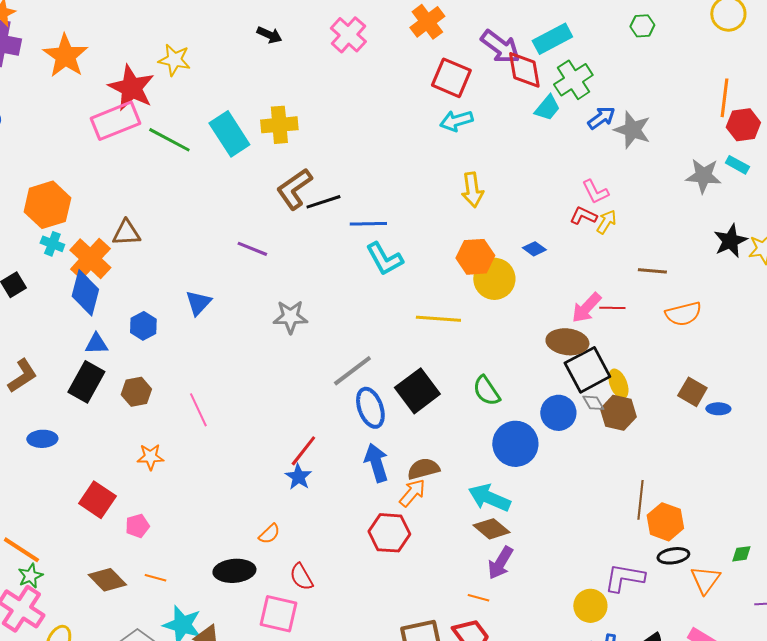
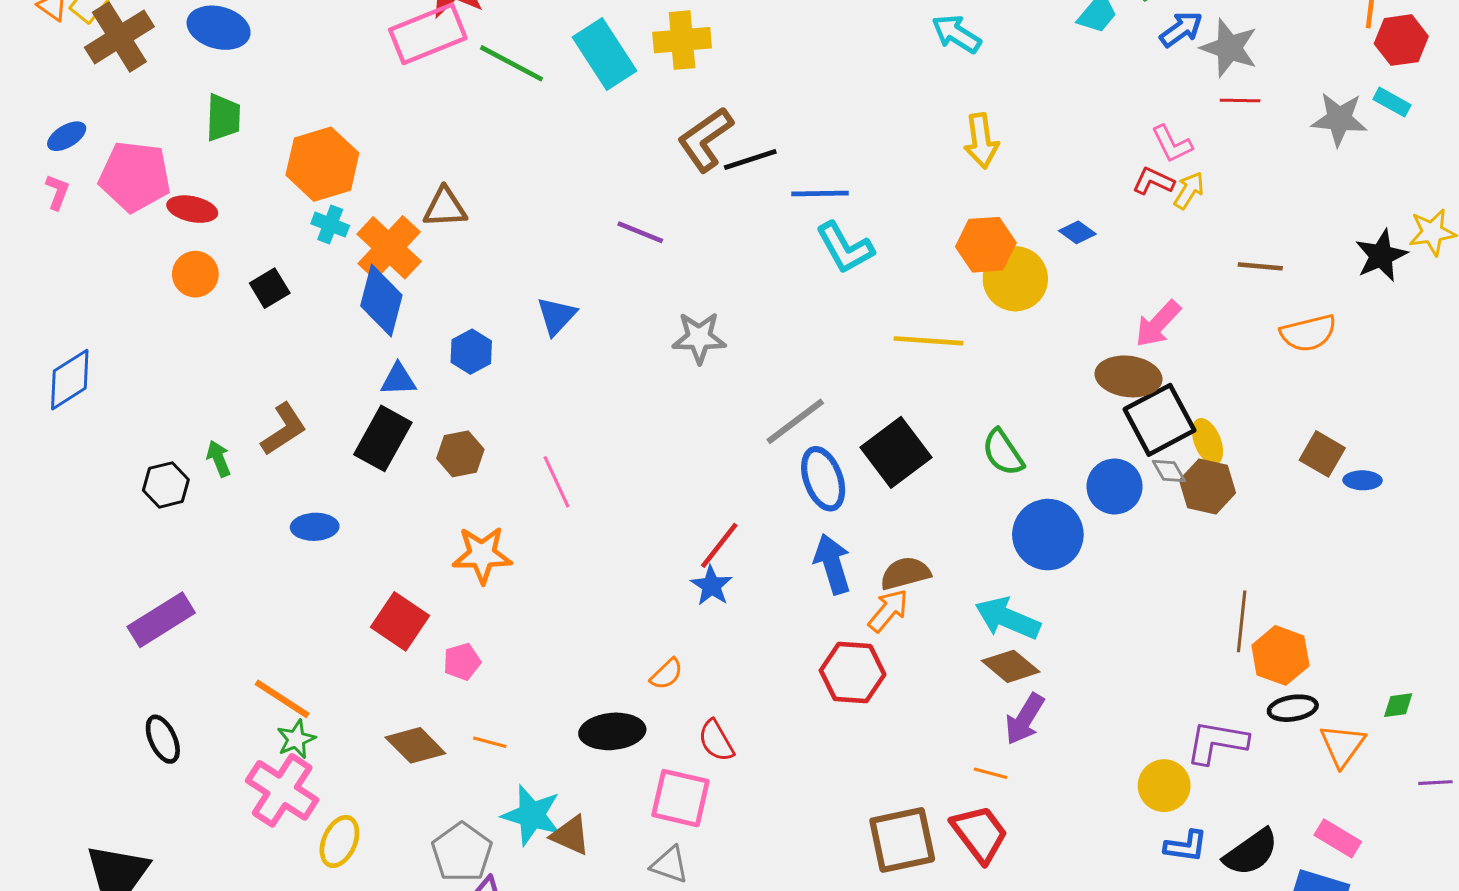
cyan arrow: (456, 121) -> (956, 34), turned 48
black star: (730, 241) -> (1381, 256), moved
red line: (612, 308) -> (1240, 101), moved
orange star: (150, 457) -> (482, 555), size x1.4

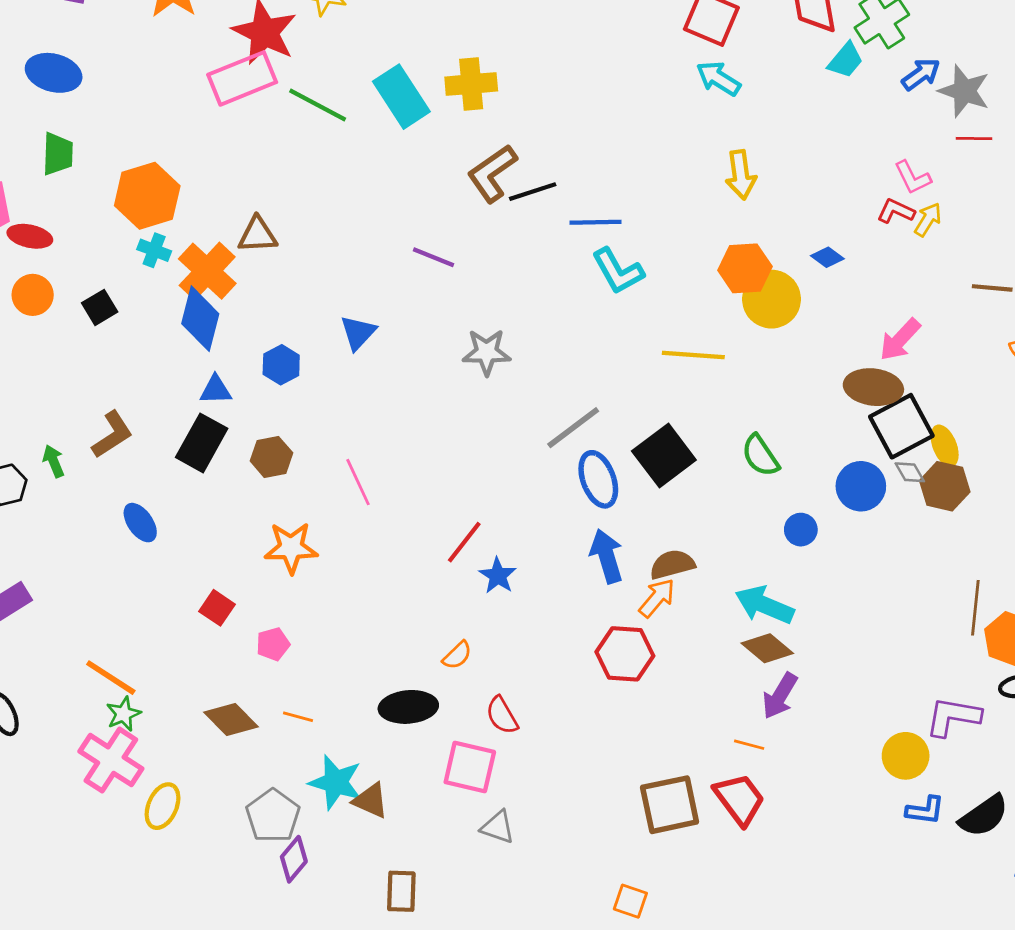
blue ellipse: (315, 527) -> (140, 523), turned 57
blue circle: (1048, 535) -> (801, 530), size x0.5
red line: (719, 545) -> (464, 542), moved
red square: (400, 621) -> (217, 608), size x0.7
gray triangle: (670, 865) -> (498, 827), moved

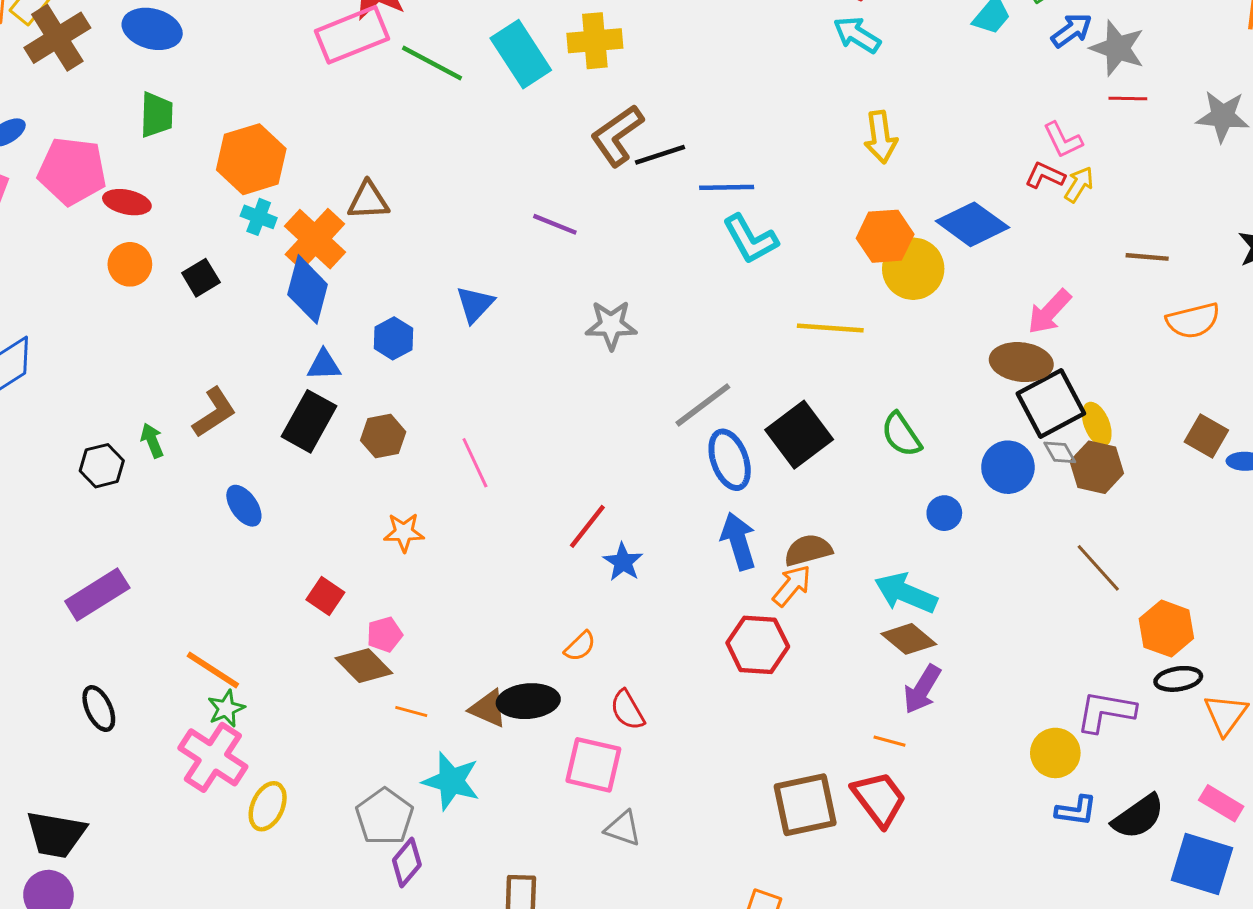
blue diamond: (827, 257) -> (972, 224), size x2.0
orange star: (291, 548) -> (404, 532), size x0.7
brown line: (975, 608) -> (1098, 568), moved, turned -48
brown diamond: (231, 720) -> (364, 666), moved
brown triangle: (371, 801) -> (488, 709), moved

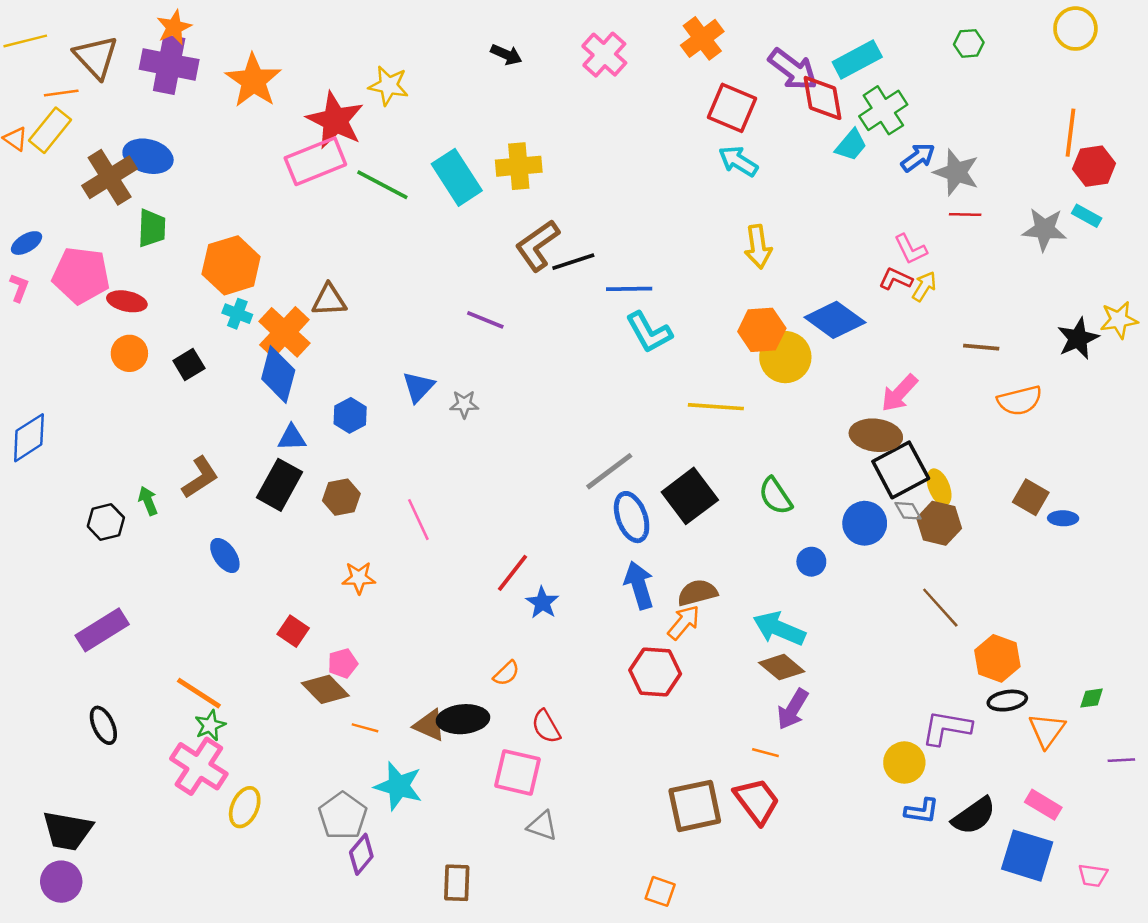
brown cross: (57, 38) -> (110, 177), moved
gray star: (611, 325) -> (464, 404), moved, size x0.7

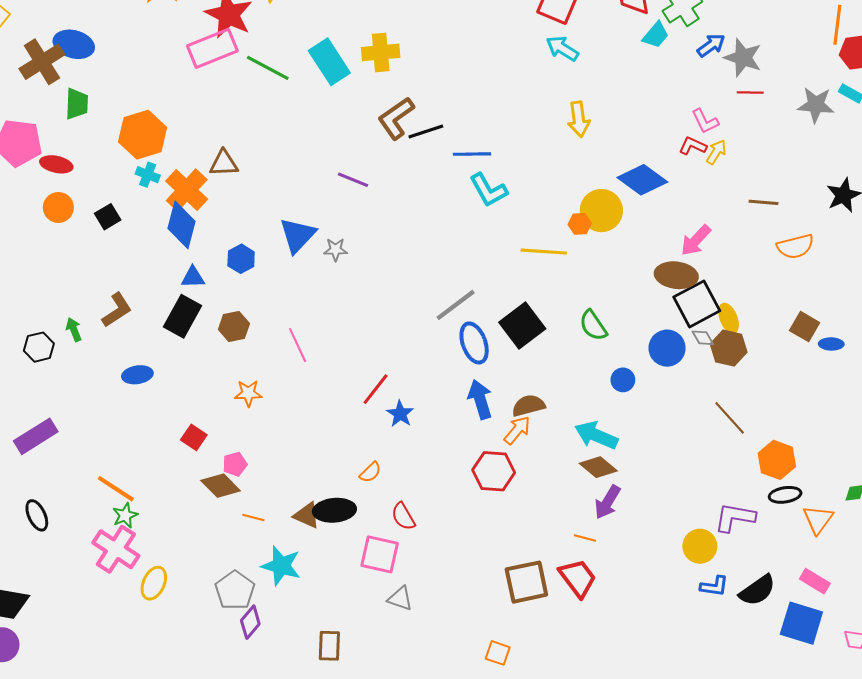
orange hexagon: (762, 330) -> (580, 224), moved, size x0.6
blue triangle: (418, 387) -> (298, 235), size x1.4
blue ellipse: (225, 555) -> (137, 375), turned -64

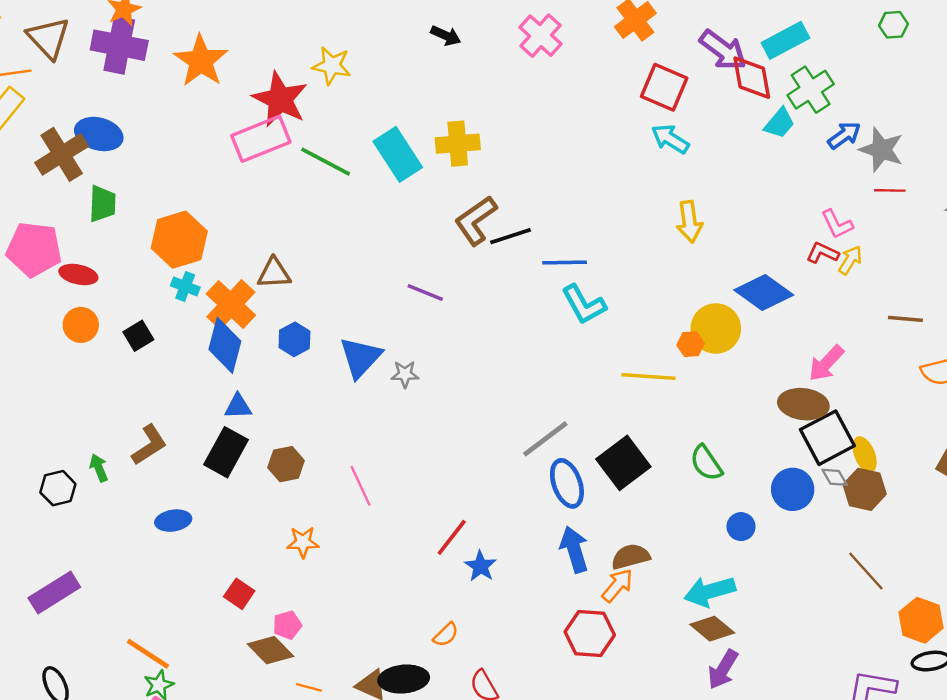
blue hexagon: (241, 259) -> (294, 339), moved
cyan arrow: (596, 435) -> (710, 591), turned -39

